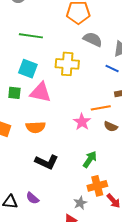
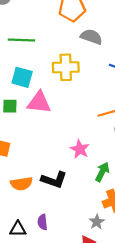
pink star: (82, 122) -> (80, 149), moved
orange semicircle: (36, 127) -> (21, 184), moved
purple semicircle: (32, 198) -> (42, 222), turned 48

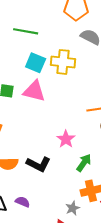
cyan square: (22, 77) -> (36, 63), moved
purple semicircle: (42, 222) -> (23, 202), turned 112

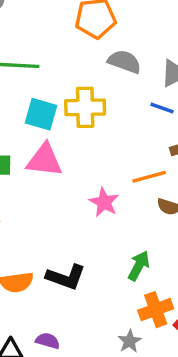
pink star: (66, 139) -> (104, 202), moved

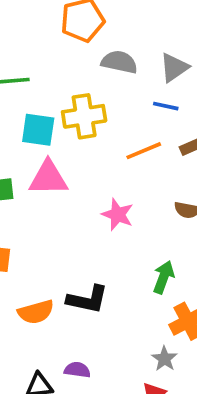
orange line: (149, 177) -> (144, 151), moved

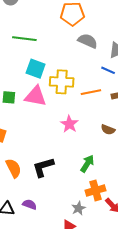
yellow cross: (84, 116) -> (62, 82), moved
black L-shape: (88, 299) -> (43, 167), turned 140
orange semicircle: (36, 312) -> (13, 168), turned -114

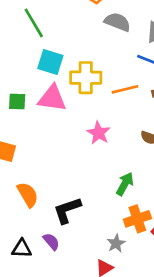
green line: (24, 39) -> (34, 23), turned 55
black L-shape: (43, 167) -> (67, 210), moved
purple semicircle: (30, 204) -> (51, 242), turned 32

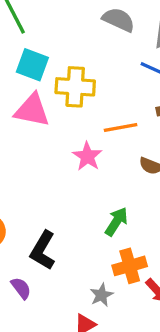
orange line: (125, 89) -> (121, 128), moved
black L-shape: (67, 210) -> (43, 250), turned -44

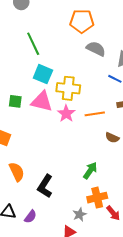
pink star: (87, 156) -> (66, 114), moved
purple semicircle: (21, 288) -> (30, 217), moved, turned 72

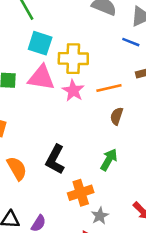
brown semicircle: (112, 138) -> (117, 116), moved, turned 88
black L-shape: (45, 186) -> (55, 159), moved
orange cross: (97, 198) -> (81, 193), moved

